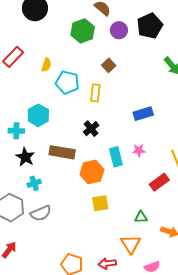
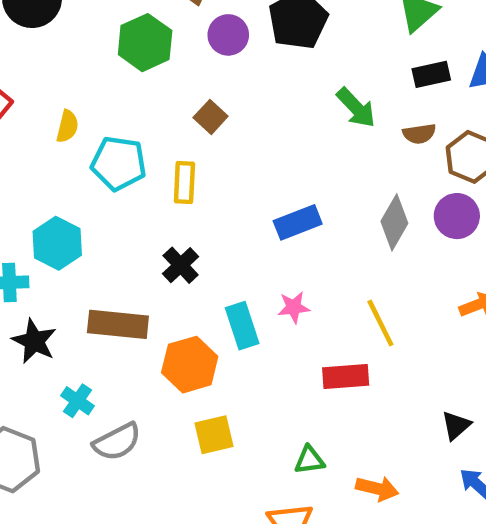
red rectangle: (159, 182) -> (346, 377), turned 36
cyan cross: (34, 183) -> (77, 401), moved, turned -32
gray semicircle: (41, 213) -> (117, 442), moved

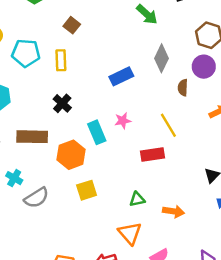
brown semicircle: (419, 134) -> (183, 88), moved, turned 105
gray diamond: (394, 222) -> (162, 58), moved

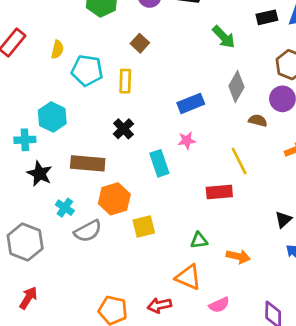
brown semicircle: (183, 88) -> (258, 121), turned 98
pink star: (123, 121) -> (187, 140), moved
orange hexagon: (71, 155) -> (114, 199), moved
orange triangle: (130, 233) -> (188, 277), turned -30

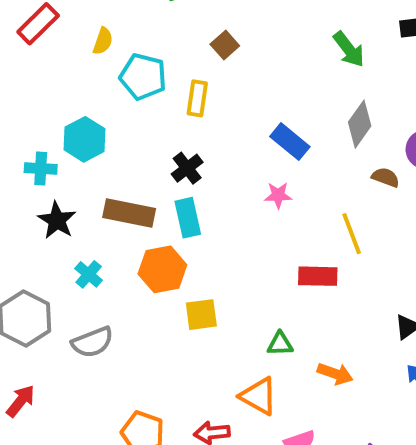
blue rectangle: (191, 103) -> (290, 142), turned 55
cyan rectangle: (159, 163) -> (188, 218), moved
gray semicircle: (88, 231) -> (92, 342), moved

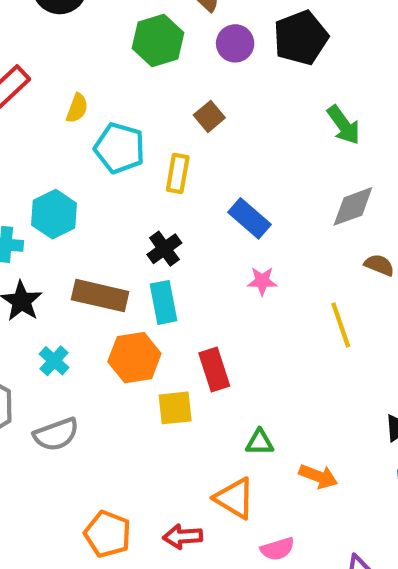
gray diamond: (360, 124) -> (353, 206), turned 33
blue rectangle: (290, 142) -> (250, 218), moved
red rectangle: (318, 276) -> (214, 370), moved, turned 69

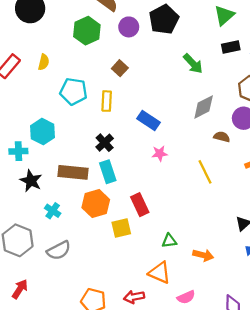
yellow semicircle: (77, 108) -> (44, 62), moved

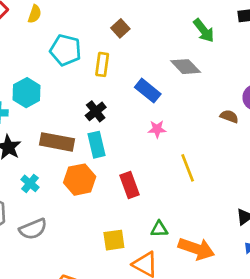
gray diamond: (204, 107) -> (186, 67), moved, turned 68
yellow line: (205, 172) -> (188, 168), moved
yellow square: (121, 228) -> (114, 240), moved
orange arrow: (203, 255) -> (196, 249), size x1.5

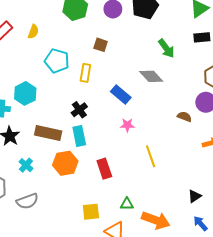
brown square: (120, 28) -> (101, 45), turned -32

